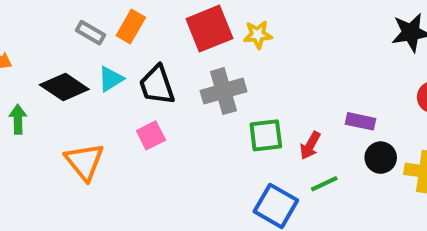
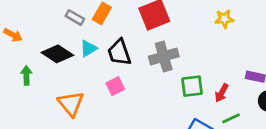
yellow star: (258, 35) -> (224, 19), moved

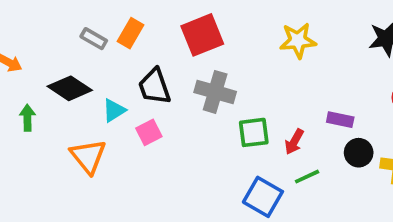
yellow star: (224, 19) -> (298, 40), size x1.4
cyan triangle: (88, 48) -> (114, 110), moved
gray cross: (164, 57) -> (215, 92), turned 32

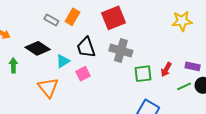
yellow star: (298, 40) -> (182, 21), moved
red arrow: (294, 142) -> (166, 70), moved
green line: (307, 177) -> (184, 86), moved

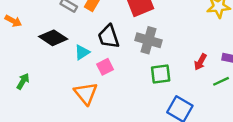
green arrow: (13, 65) -> (23, 81), moved, turned 32
green square: (143, 74) -> (161, 74), moved
orange triangle: (48, 87) -> (86, 93), moved

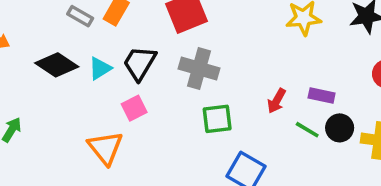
black trapezoid: (109, 37) -> (140, 63), turned 50
cyan triangle: (82, 52) -> (100, 68), moved
green line: (221, 81) -> (307, 130), turned 56

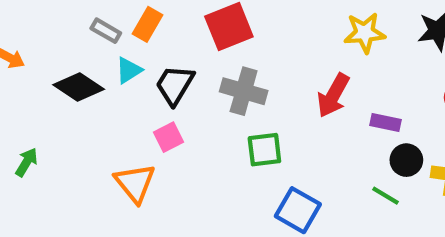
cyan triangle: (100, 68) -> (129, 70), moved
red arrow: (277, 101) -> (333, 95), moved, size x1.5
green line: (307, 130) -> (386, 196), moved

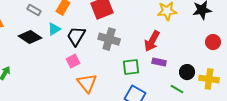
gray rectangle: (106, 31) -> (34, 10), moved
purple rectangle: (386, 123) -> (159, 62), moved
green square: (264, 150) -> (131, 67), moved
orange triangle: (135, 183) -> (87, 83), moved

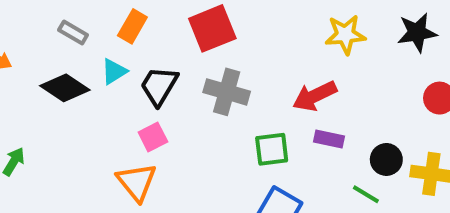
red arrow: (152, 41) -> (315, 96), turned 35
orange triangle: (87, 83) -> (137, 182), moved

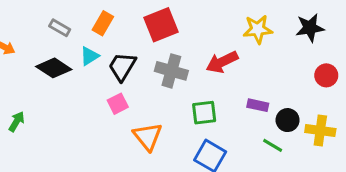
red arrow: (315, 96) -> (222, 62), moved
purple rectangle: (329, 139) -> (258, 105), moved
orange triangle: (137, 182) -> (148, 136), moved

